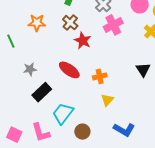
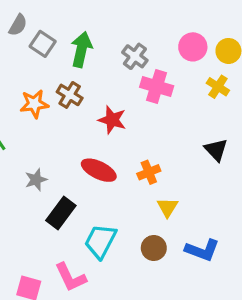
brown cross: (70, 23) -> (70, 95), moved
pink cross: (113, 25) -> (157, 87), turned -36
brown circle: (82, 132) -> (154, 248), moved

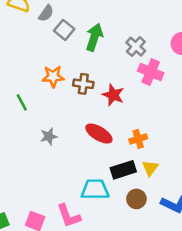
brown cross: (70, 95) -> (83, 84), moved, turned -30
black rectangle: (61, 213) -> (123, 170), moved, turned 30
cyan trapezoid: (100, 241) -> (95, 190), turned 56

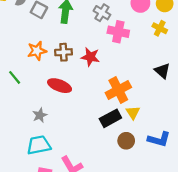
red ellipse: (99, 134) -> (60, 86), moved
gray star: (49, 136) -> (40, 115), moved
orange cross: (138, 139) -> (118, 90), size x1.6
cyan trapezoid: (95, 190) -> (39, 145), moved

